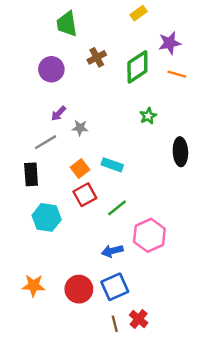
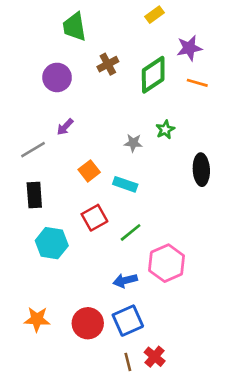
gray star: (80, 128) -> (133, 143), moved
gray line: (45, 142) -> (33, 150), moved
orange square: (80, 168) -> (89, 171), moved

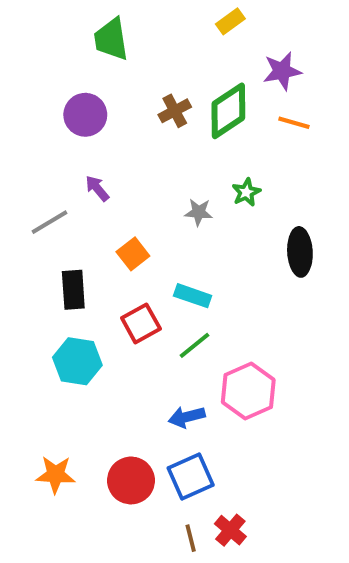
brown cross: (108, 64) -> (175, 111), moved
purple arrow: (65, 127) -> (97, 188), turned 96
cyan rectangle: (125, 184) -> (193, 296), moved
black rectangle: (34, 195) -> (73, 290), moved

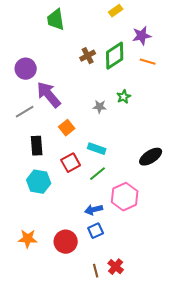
purple circle: (85, 115) -> (26, 69), moved
purple arrow: (97, 188) -> (49, 95), size x2.0
black ellipse: (300, 252) -> (151, 157), moved, turned 60
blue square: (191, 477) -> (96, 231), moved, size x0.7

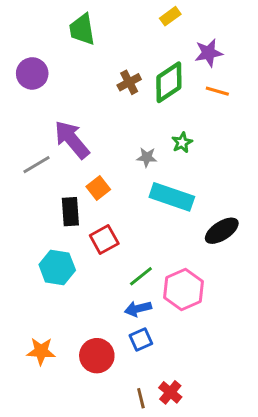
purple circle: (26, 69) -> (32, 73), moved
black rectangle: (37, 146) -> (70, 212), moved
cyan rectangle: (97, 149) -> (172, 197), moved, size x1.6
green line: (98, 174) -> (141, 276), moved

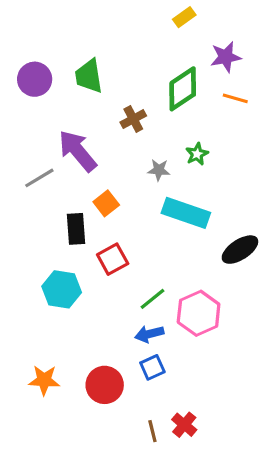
green trapezoid: (82, 29) -> (89, 76), moved
brown cross: (129, 82) -> (133, 119), moved

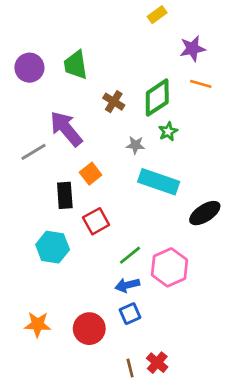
green diamond: (183, 89) -> (157, 98), moved
brown cross: (133, 119) -> (114, 102), turned -30

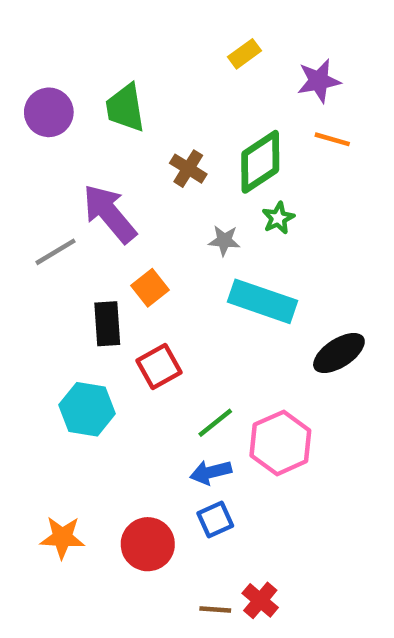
yellow rectangle: (157, 15) -> (244, 54), moved
brown line: (130, 368) -> (215, 609), turned -72

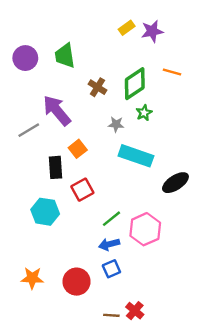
purple star: (319, 81) -> (152, 31), moved

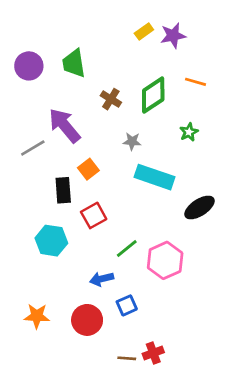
green star: (144, 113) -> (189, 132), moved
blue arrow: (109, 244) -> (102, 279), moved
red cross: (135, 311) -> (153, 353), turned 30

